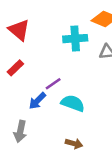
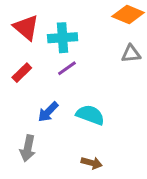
cyan cross: (75, 39) -> (63, 38), moved
purple line: (53, 84) -> (67, 68), moved

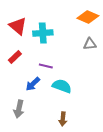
purple line: (67, 68) -> (46, 66), moved, turned 48
brown arrow: (92, 163) -> (63, 119), turned 80

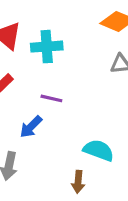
cyan semicircle: (62, 86) -> (99, 150), moved

